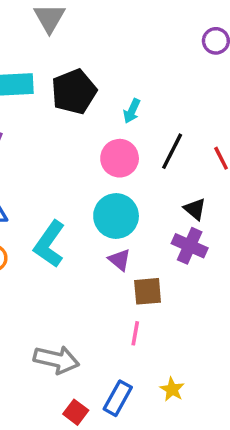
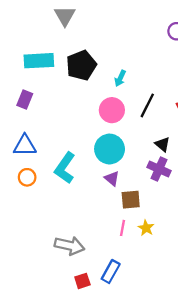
yellow star: (172, 389) -> (146, 228), moved
red square: (76, 412) -> (82, 281), turned 35

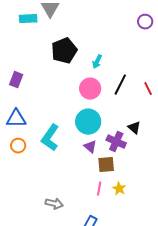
cyan rectangle: (39, 61) -> (28, 19), moved, size x0.7
black triangle: (163, 144) -> (134, 128), moved
purple cross: (159, 169) -> (116, 142), moved
gray arrow: (69, 246) -> (54, 204), size x0.7

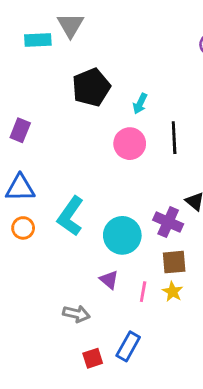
black line: (120, 85) -> (174, 138), turned -30
cyan circle: (88, 122) -> (122, 235), moved
purple triangle: (90, 147) -> (109, 280), moved
brown square: (106, 165) -> (174, 262), moved

